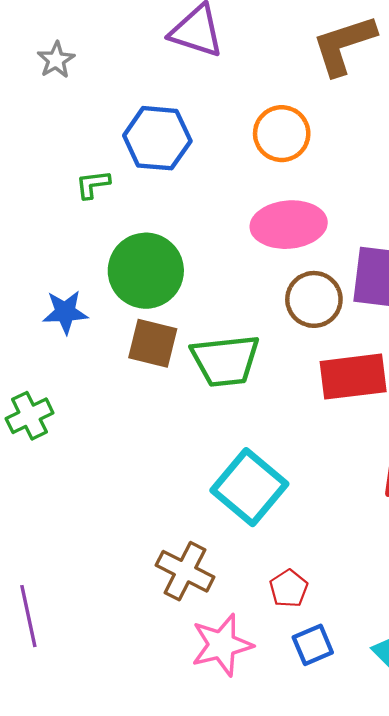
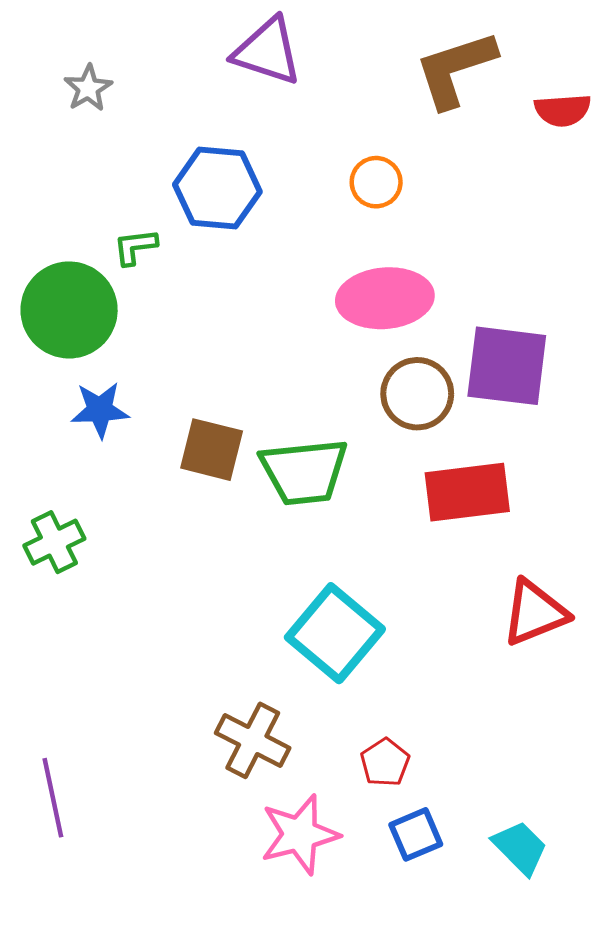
orange circle: (282, 134) -> (376, 182), size x0.7
green circle: (146, 271) -> (69, 310), moved

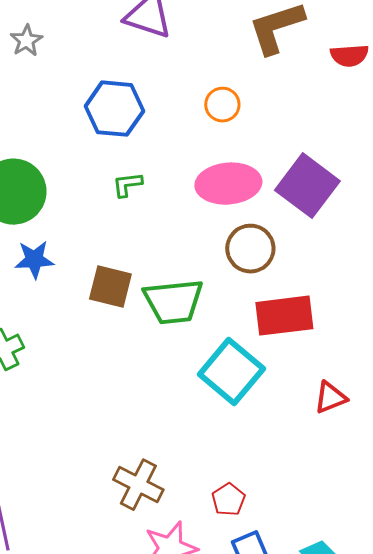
green L-shape: (135, 247) -> (127, 185), moved
purple square: (507, 366) -> (307, 186), moved, turned 30
red triangle: (535, 613) -> (330, 398), size x0.7
cyan square: (335, 633) -> (231, 372), moved

